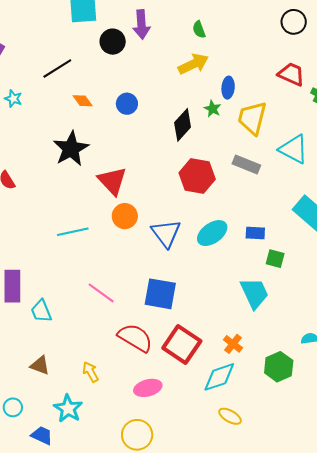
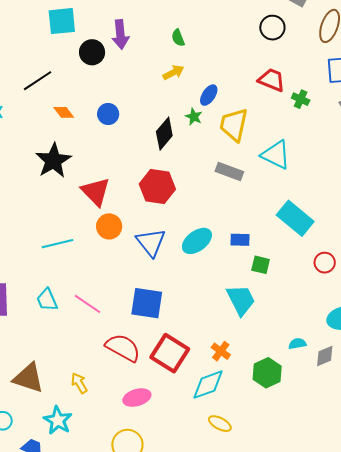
yellow arrow: (193, 64) -> (173, 72), size x0.7
blue ellipse: (228, 88) -> (209, 95), turned 30
red hexagon: (197, 176) -> (157, 187), moved
cyan trapezoid: (41, 311) -> (47, 300), moved
brown triangle: (40, 365) -> (28, 378), size x1.6

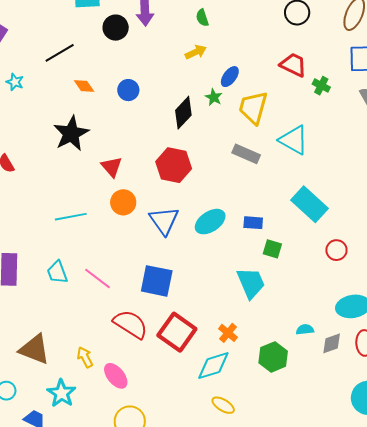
red triangle: (96, 192) -> (112, 167), size x0.7
pink ellipse: (137, 398) -> (116, 376), moved, turned 64

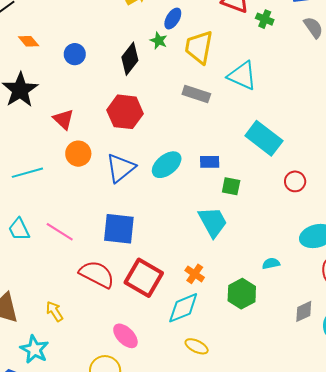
blue circle: (128, 90) -> (75, 54), moved
blue triangle: (164, 221) -> (121, 168), turned 32
gray diamond: (332, 343) -> (304, 311), moved
pink ellipse: (116, 376) -> (125, 336), moved

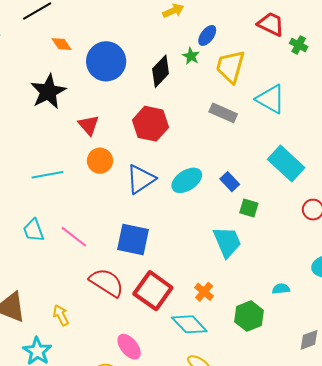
blue circle: (75, 54) -> (106, 61), size x1.8
blue rectangle: (210, 162) -> (230, 182), turned 42
cyan diamond: (183, 308) -> (189, 324), turned 63

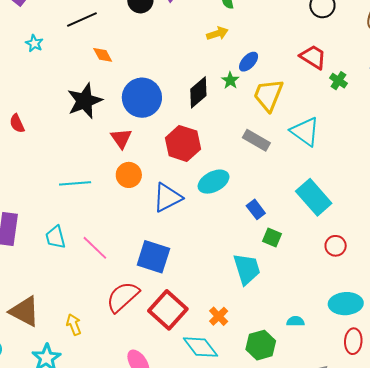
blue circle: (106, 61) -> (142, 98), moved
cyan ellipse: (187, 180) -> (214, 182), moved
red semicircle: (107, 282) -> (123, 297), turned -81

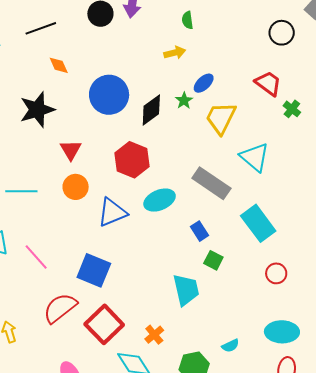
blue circle: (142, 98) -> (109, 95), moved
gray rectangle: (256, 140) -> (211, 183), moved, size x1.4
cyan semicircle: (295, 321) -> (230, 346), turned 150

